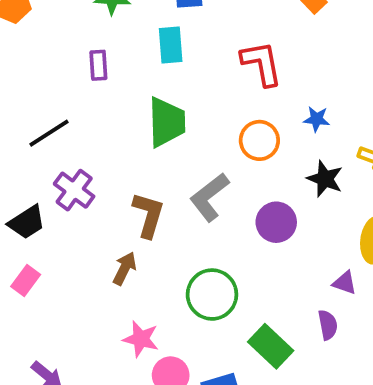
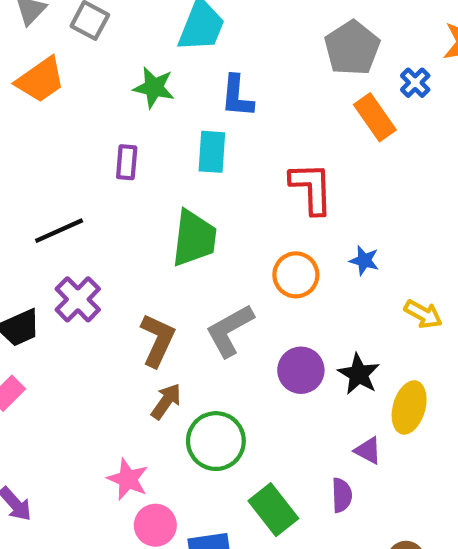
black star: (325, 179) -> (359, 374), moved
brown arrow: (125, 268) -> (166, 401), moved

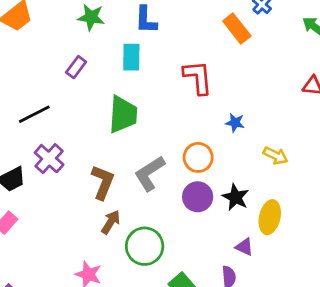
purple rectangle: (127, 162) -> (76, 67), turned 35
orange circle: (296, 275) -> (198, 157), moved

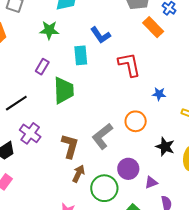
blue L-shape: (146, 20) -> (101, 35), moved, turned -30
green trapezoid: (123, 114) -> (64, 90), moved
purple circle: (198, 197) -> (128, 169), moved
purple triangle: (244, 247) -> (151, 183), moved, turned -40

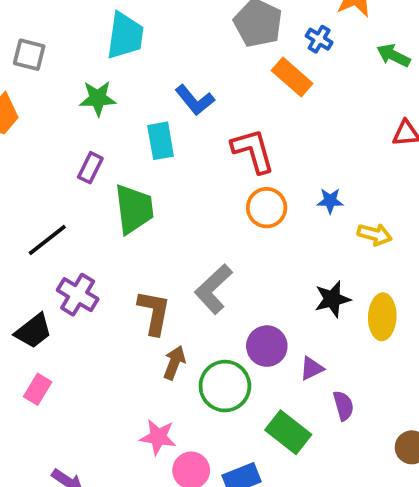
blue star: (159, 94) -> (330, 201), moved
orange circle: (136, 121) -> (267, 208), moved
black star: (165, 147) -> (332, 299), turned -30

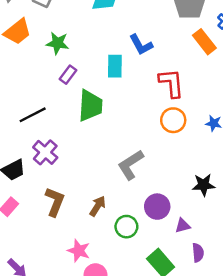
green star: (98, 98) -> (57, 43), moved
brown L-shape: (154, 312) -> (55, 202), moved
green circle: (225, 386) -> (126, 227), size x0.7

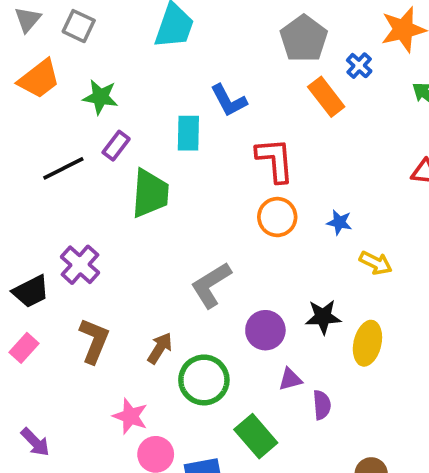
black line: (33, 115) -> (63, 168), moved
purple circle: (157, 207) -> (265, 330), moved
green circle: (126, 227) -> (204, 380), size x1.4
purple semicircle: (198, 253) -> (322, 405), moved

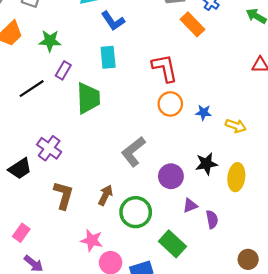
blue L-shape: (229, 100) -> (113, 21), moved
blue star: (339, 222) -> (203, 113), moved
pink rectangle: (24, 348) -> (21, 233), moved

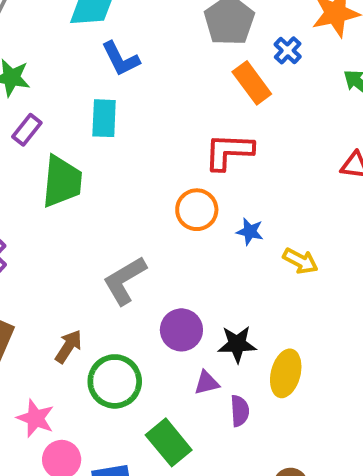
red L-shape: (165, 68) -> (229, 152), moved, turned -84
black star: (206, 164) -> (237, 344), moved
yellow ellipse: (236, 177) -> (286, 373), moved

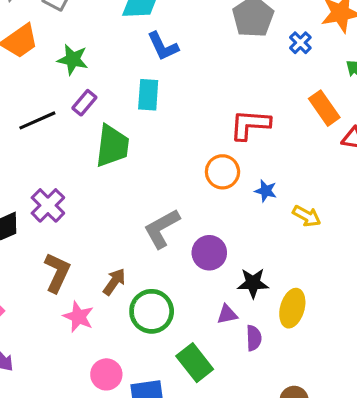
orange rectangle: (252, 83) -> (324, 108), moved
purple circle: (181, 330) -> (209, 253), moved
pink star: (35, 418) -> (78, 317), moved

